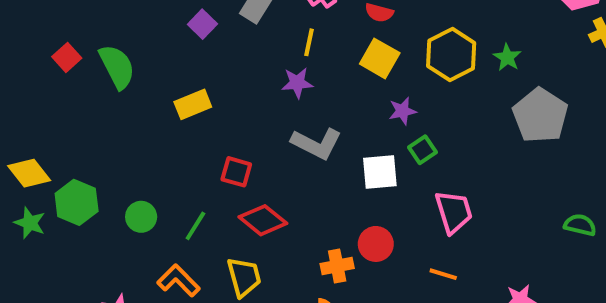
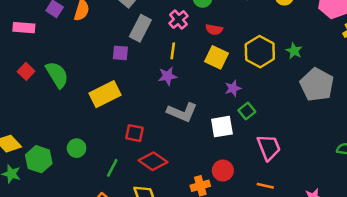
purple square: (202, 24) -> (120, 53), moved, turned -35
yellow rectangle: (193, 104) -> (105, 94), size x1.4
green circle: (141, 217) -> (77, 148), moved

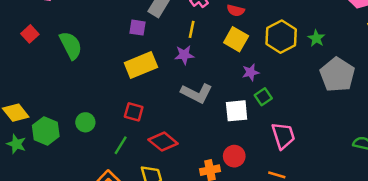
red square: (26, 71) -> (30, 34), moved
yellow rectangle: (105, 94) -> (141, 65), moved
red square: (135, 133) -> (134, 112), moved

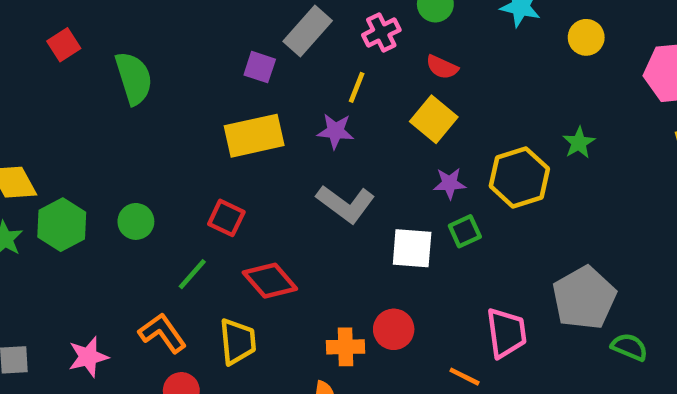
yellow hexagon: (281, 37) -> (519, 177), moved
gray pentagon: (337, 75) -> (584, 298), moved
pink trapezoid: (283, 136) -> (506, 333), moved

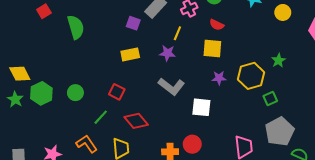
yellow square: (434, 119) -> (212, 49), turned -36
yellow rectangle: (254, 136) -> (130, 54), size x0.7
green square: (465, 231) -> (270, 99), moved

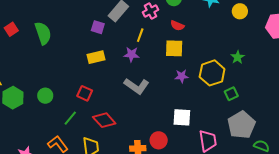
red square: (44, 11) -> (11, 29), moved
white square: (201, 107) -> (182, 117), moved

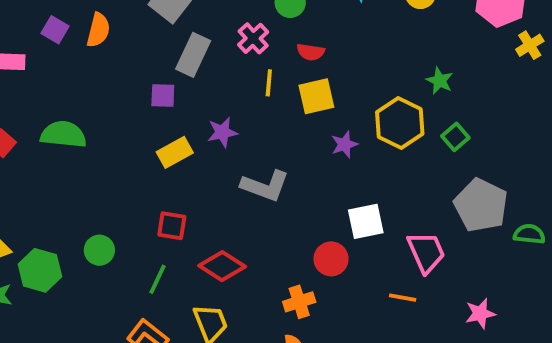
green semicircle: (43, 33) -> (63, 134), turned -50
yellow line: (140, 35) -> (269, 83), moved
purple star: (131, 54) -> (222, 132), moved
green square: (231, 94) -> (455, 137), moved
red circle: (159, 140) -> (331, 259), moved

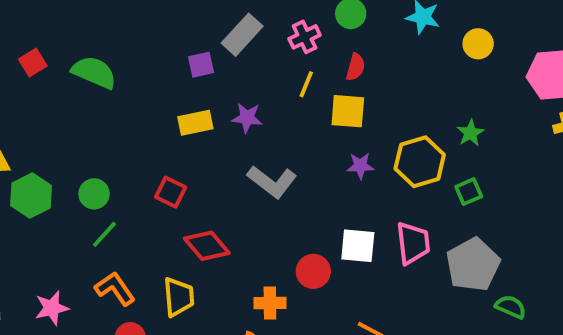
red semicircle: (311, 52) -> (356, 67), turned -100
purple square: (163, 95) -> (201, 65), turned -32
pink trapezoid: (426, 252) -> (413, 243), moved
green line: (158, 279) -> (104, 234), moved

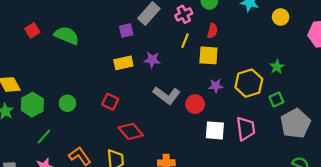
green line: (104, 234) -> (44, 137), moved
gray pentagon: (473, 265) -> (295, 124), moved
red circle: (313, 271) -> (195, 104), moved

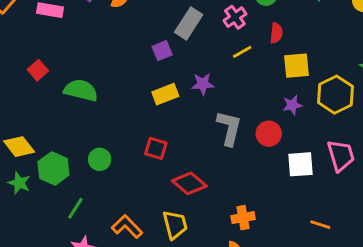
green semicircle: (67, 36) -> (81, 90), moved
yellow line: (185, 41) -> (242, 52), turned 48
yellow square: (208, 55) -> (297, 66), moved
gray L-shape: (167, 95) -> (229, 128), turned -104

